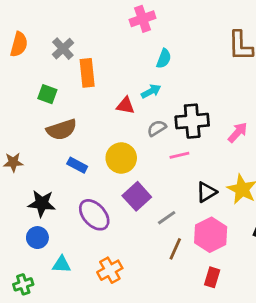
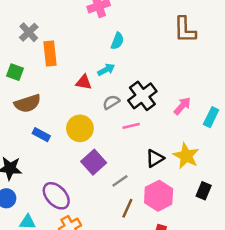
black cross: (192, 121) -> (142, 96), turned -32
purple ellipse: (94, 215) -> (56, 196), moved

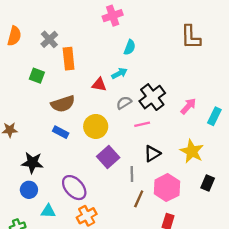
brown semicircle: (28, 103) -> (63, 104), moved
black triangle: (155, 158) -> (152, 154), moved
gray line: (120, 181) -> (132, 174), turned -56

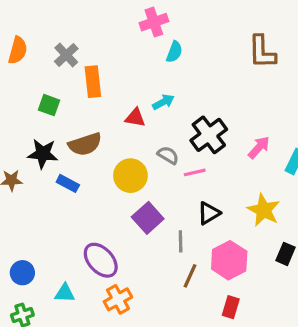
cyan semicircle: (130, 47) -> (174, 52), moved
gray semicircle: (124, 103) -> (168, 155), moved, turned 63
blue rectangle: (61, 132) -> (68, 183), moved
black star: (32, 163) -> (43, 154), moved
blue circle: (29, 190) -> (22, 273), moved

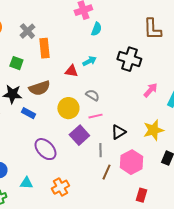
black cross: (209, 135) -> (129, 59), moved, turned -35
pink line: (195, 172) -> (95, 116), moved
yellow star: (264, 210) -> (153, 130), turned 30
purple ellipse: (101, 260) -> (45, 149), moved
red rectangle: (231, 307) -> (141, 195), moved

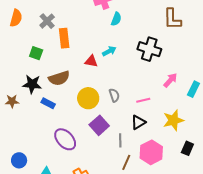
gray semicircle: (92, 95) -> (114, 95), moved, turned 40
pink line: (95, 116) -> (143, 100), moved

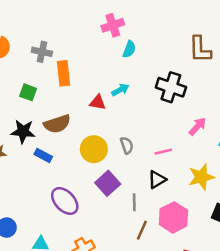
gray cross: (47, 21) -> (42, 52), turned -35

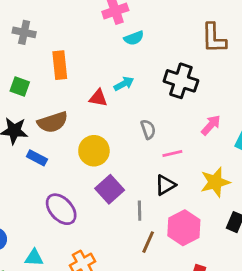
cyan semicircle: (129, 49) -> (134, 38), turned 48
gray cross: (42, 52) -> (24, 32), moved
gray semicircle: (127, 145) -> (148, 129), moved

